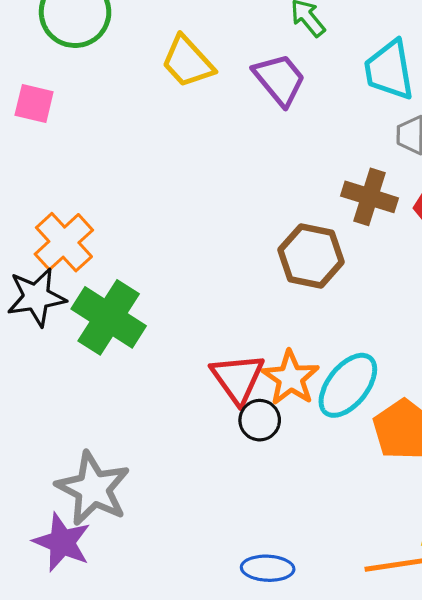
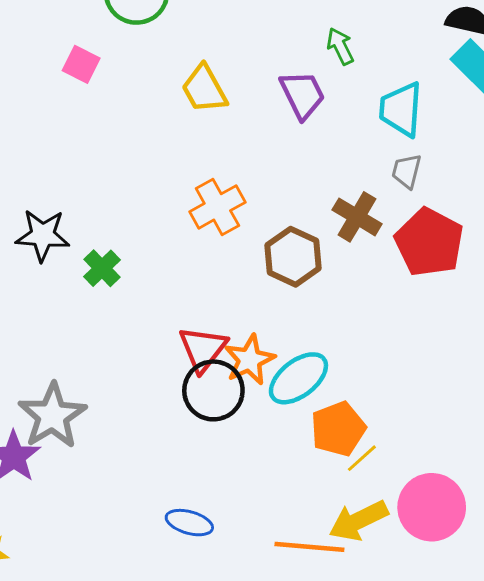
yellow trapezoid: (188, 62) -> (204, 89), moved
orange cross: (64, 242) -> (217, 207), moved
green cross: (109, 317) -> (102, 268), size x0.6
black circle: (260, 420) -> (213, 390), size x1.6

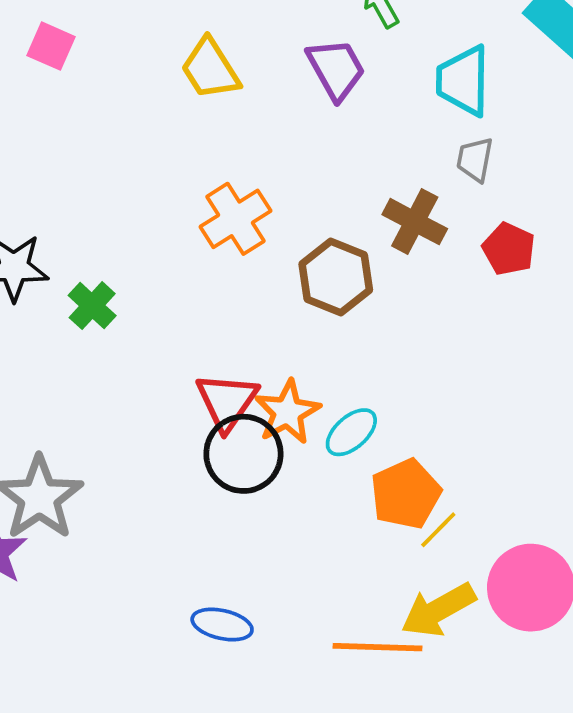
red pentagon: (429, 242) -> (509, 249), size x0.6
cyan ellipse: (298, 378) -> (351, 432), size x0.7

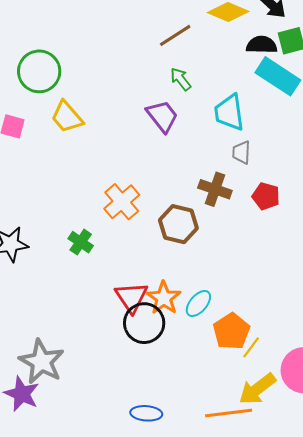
yellow trapezoid: (210, 69) -> (67, 117), moved
green cross: (92, 306) -> (81, 242), moved

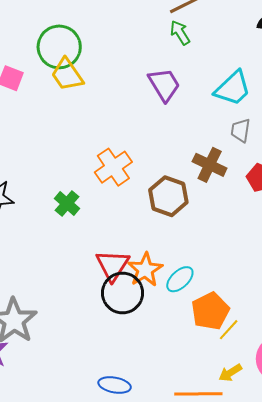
green circle: (39, 71) -> (59, 47), moved
green arrow: (181, 79) -> (180, 33), moved
cyan trapezoid: (229, 112) -> (233, 88), turned -132
yellow arrow: (257, 389) -> (230, 373), size x0.6

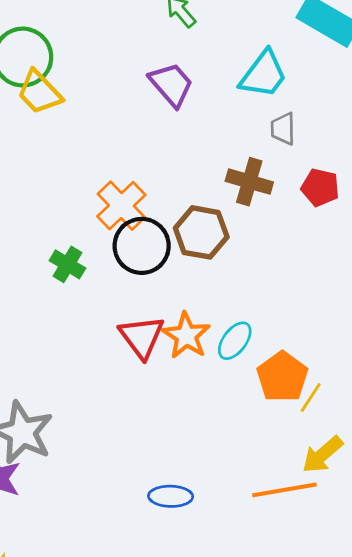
black circle: (123, 293) -> (142, 246), moved
yellow arrow: (230, 373) -> (322, 455), size x1.4

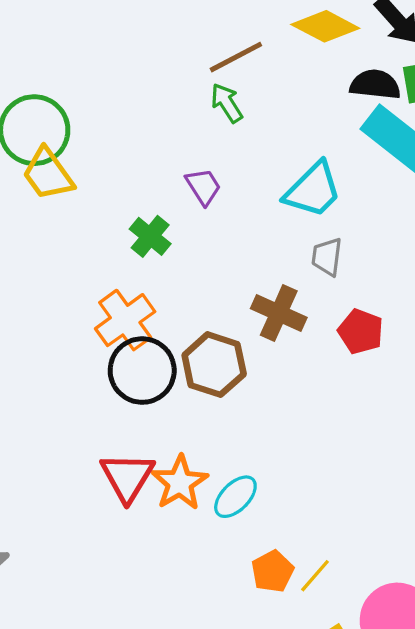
purple trapezoid: (171, 84) -> (203, 187), size x0.7
green cross: (67, 264) -> (150, 236), moved
orange pentagon: (282, 377) -> (272, 571), moved, size x0.7

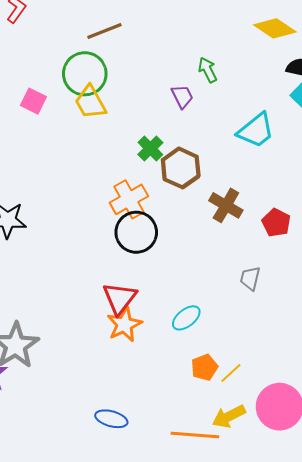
brown line: (236, 57) -> (104, 31), moved
purple trapezoid: (203, 187) -> (182, 96), moved
gray trapezoid: (327, 257) -> (250, 278), moved
brown hexagon: (214, 365) -> (181, 168), moved
orange star: (180, 483) -> (124, 325), moved

